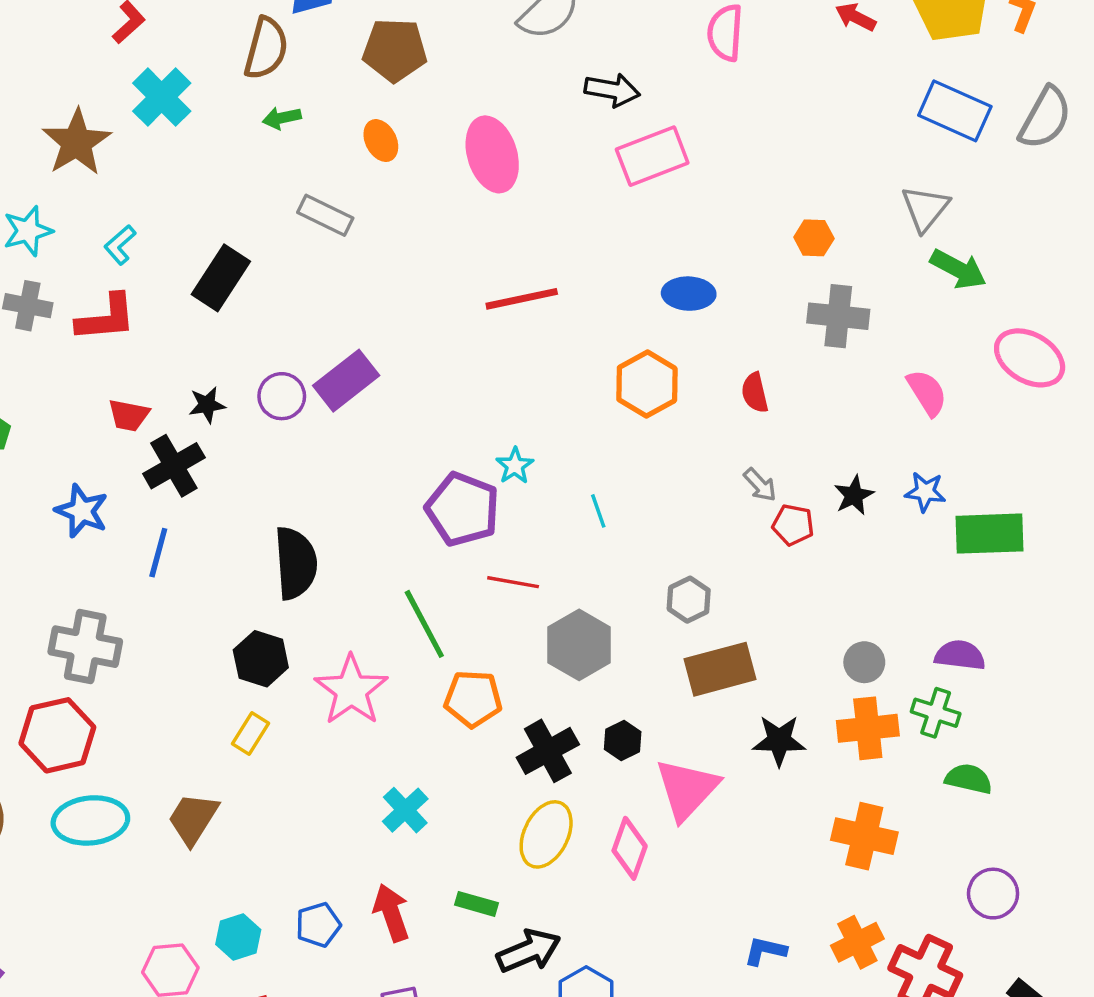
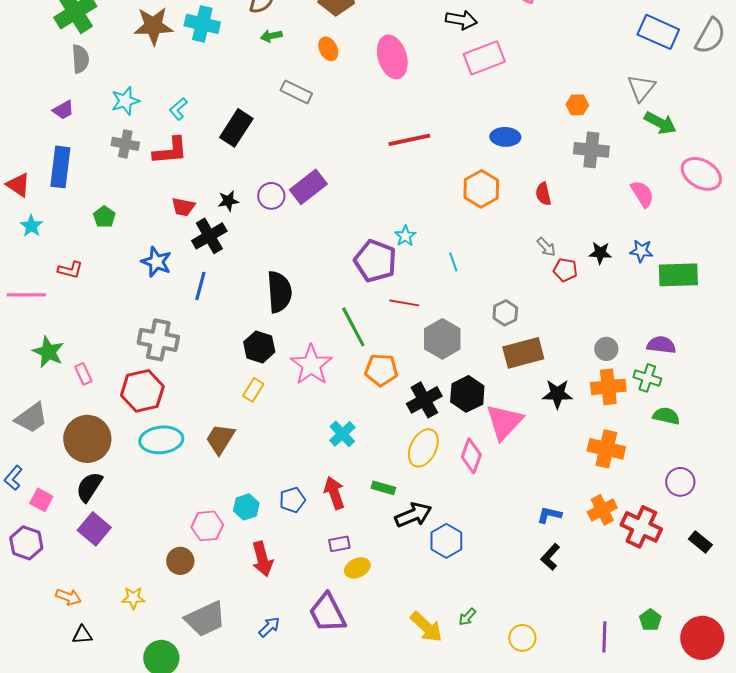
cyan cross: (162, 97) -> (202, 24), turned -32
brown star: (77, 142) -> (153, 26), moved, turned 30
black star: (854, 495) -> (600, 253), turned 30
black hexagon: (623, 740) -> (467, 394), size x1.6

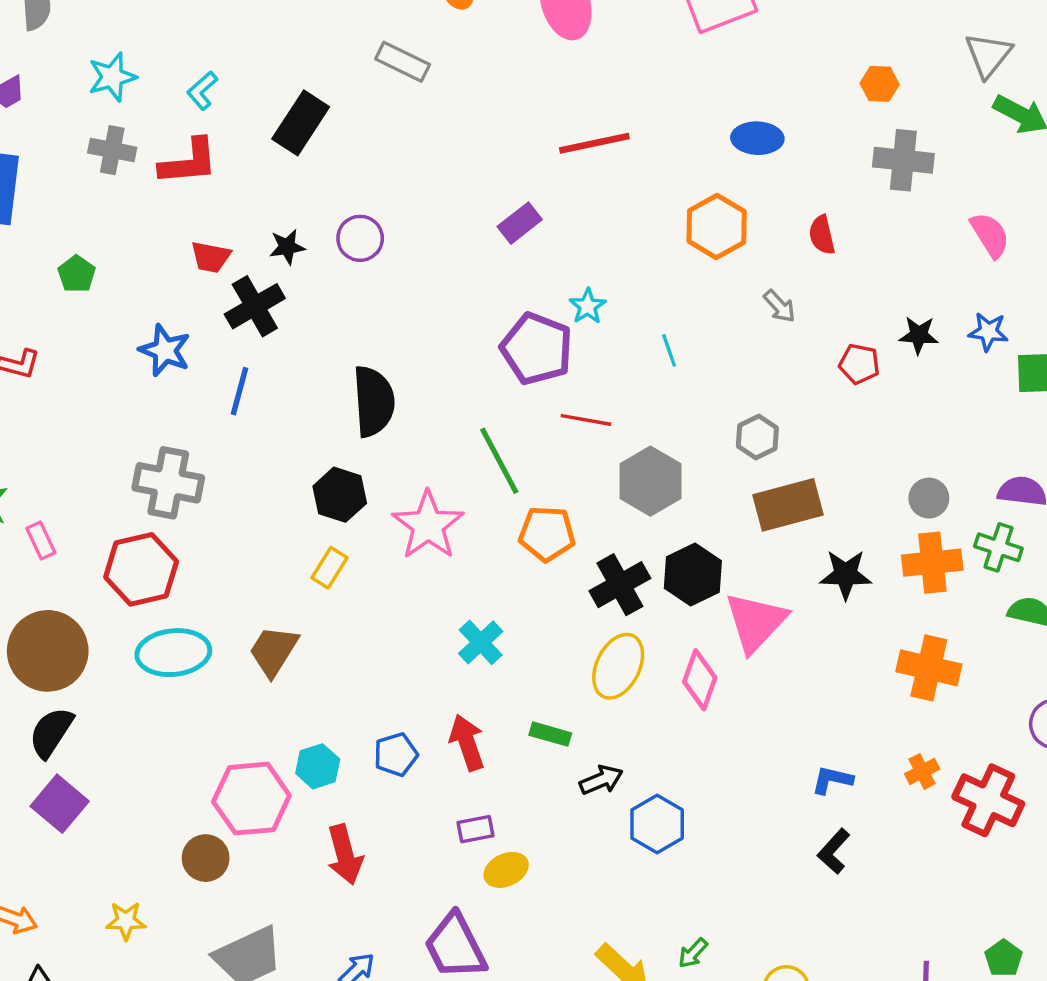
purple rectangle: (308, 187) -> (520, 223), moved, size x0.7
gray arrow: (546, 247) -> (779, 306), moved
orange cross: (602, 510) -> (922, 771), size x0.7
black arrow: (413, 515) -> (601, 780), size x0.7
pink hexagon: (207, 526) -> (251, 799), size x1.4

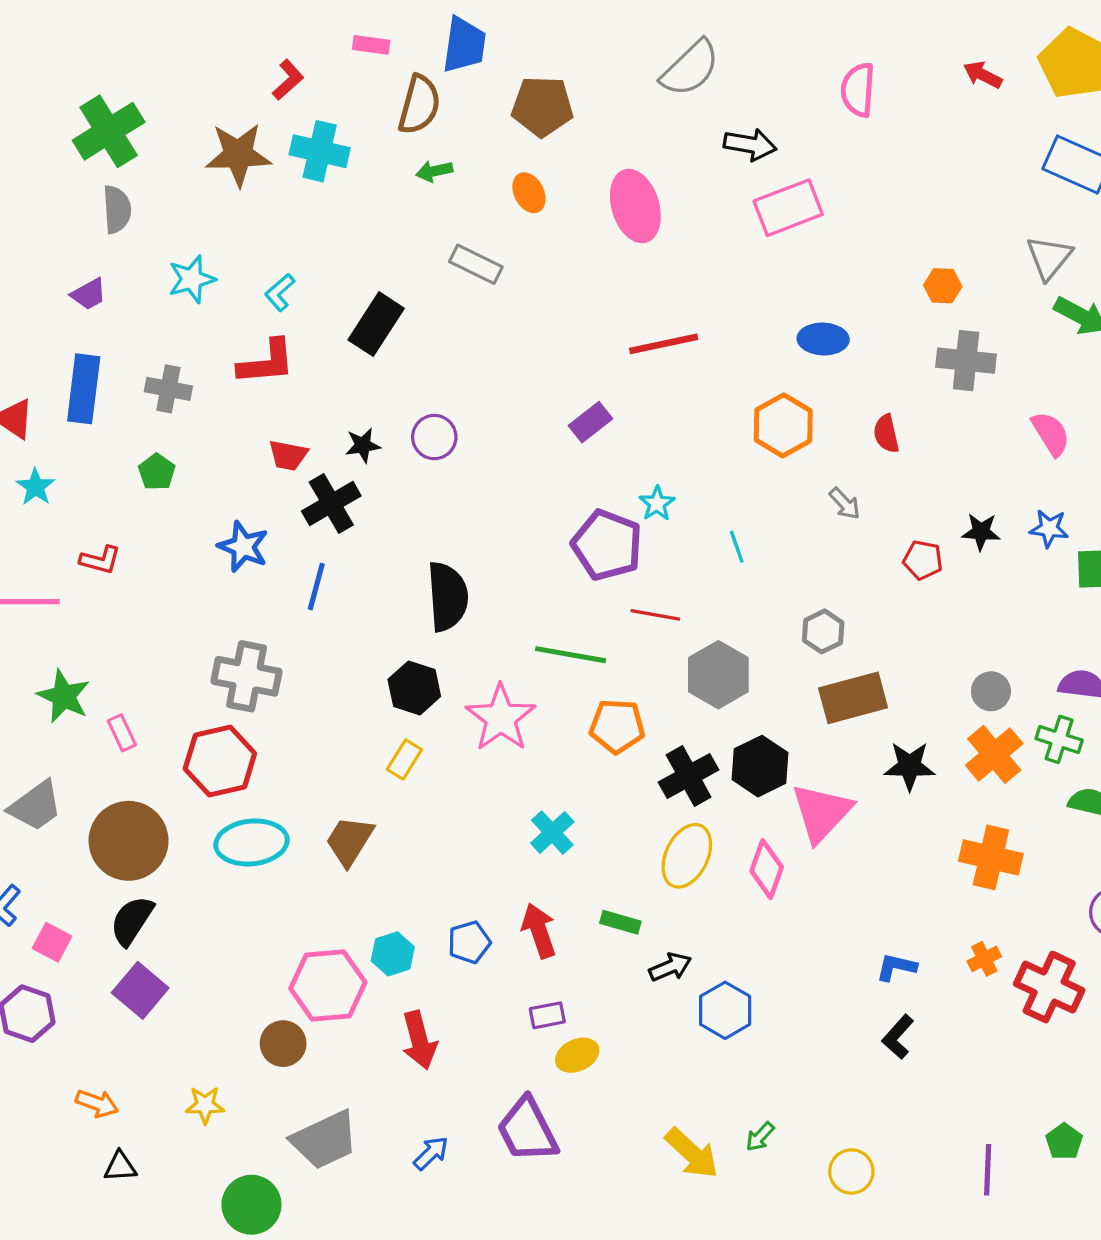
gray cross: (112, 150) -> (168, 389), moved
green line: (499, 461) -> (571, 655), turned -52
orange cross: (932, 563) -> (994, 754), turned -34

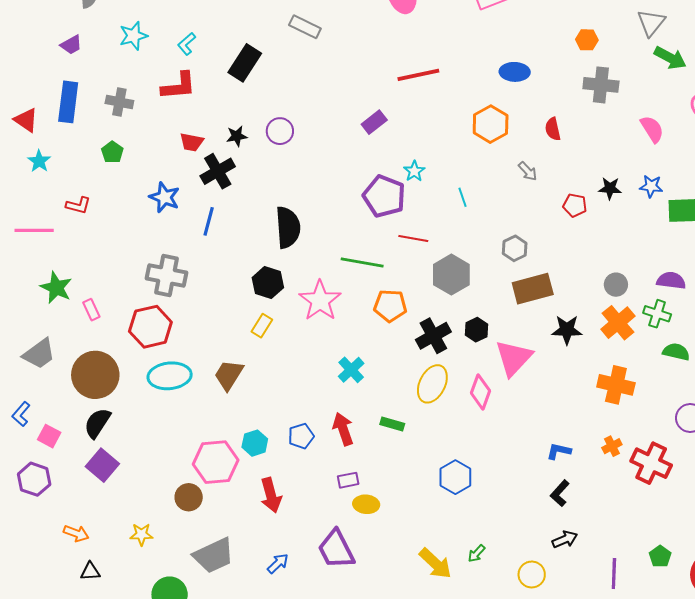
black hexagon: (760, 766) -> (477, 330), size x0.7
black arrow: (670, 967) -> (565, 539), moved
yellow ellipse: (577, 1055) -> (366, 504), turned 30

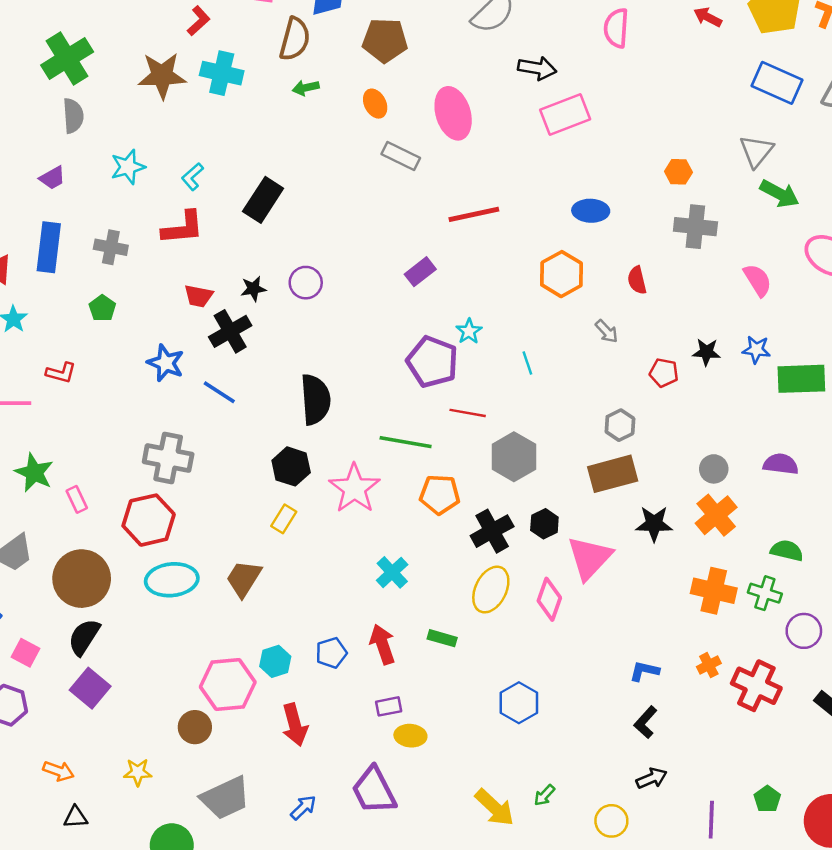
gray rectangle: (305, 27) -> (401, 156), moved
blue line: (209, 221) -> (219, 392), turned -72
gray hexagon: (515, 248) -> (620, 425), moved
green cross: (657, 314) -> (765, 593), moved

